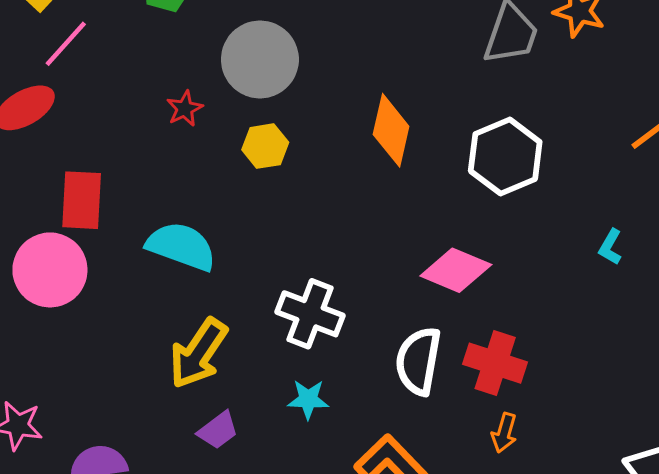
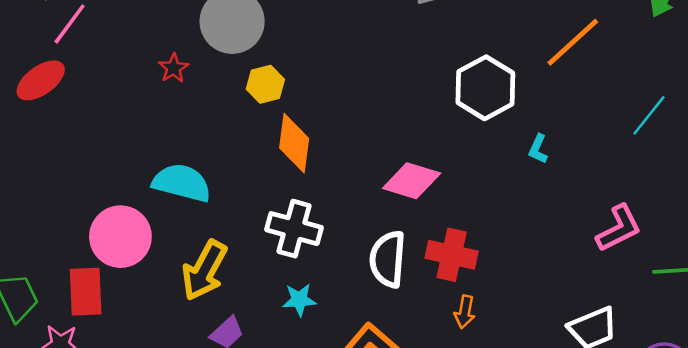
orange diamond: (391, 130) -> (294, 143), moved
yellow hexagon: (265, 146) -> (265, 84), moved
white hexagon: (505, 156) -> (485, 88), moved
red rectangle: (82, 200) -> (86, 292), moved
pink circle: (50, 270) -> (120, 237), moved

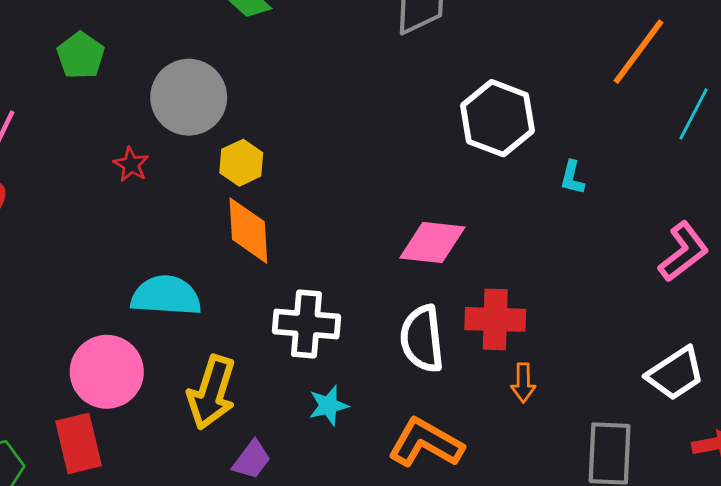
orange line: (573, 42) -> (638, 52), moved
orange diamond: (294, 143) -> (248, 231), moved

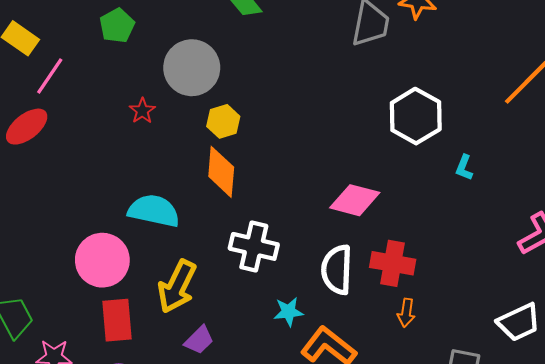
cyan star: (328, 405) -> (288, 312), moved
red rectangle: (78, 443) -> (117, 320), moved

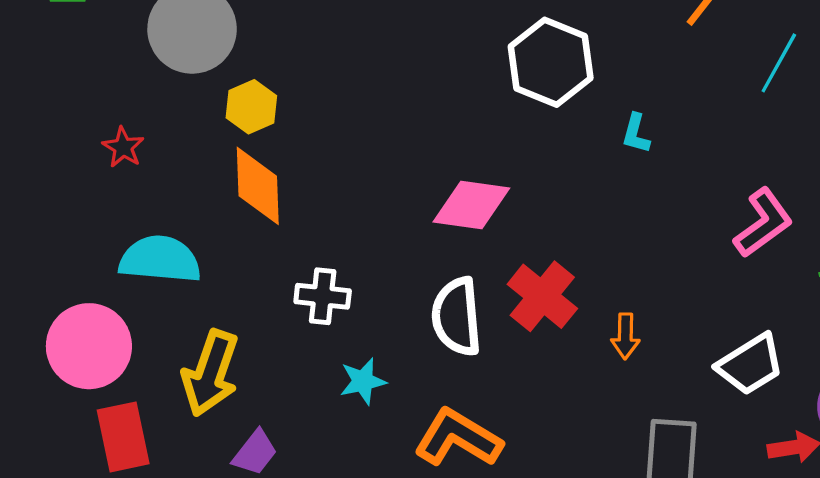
red star: (142, 111) -> (123, 147), moved
white cross: (254, 246) -> (323, 296), size x0.7
red cross: (393, 263) -> (542, 296), turned 36
cyan star: (288, 312) -> (363, 381), moved
orange arrow: (406, 313) -> (625, 336), moved

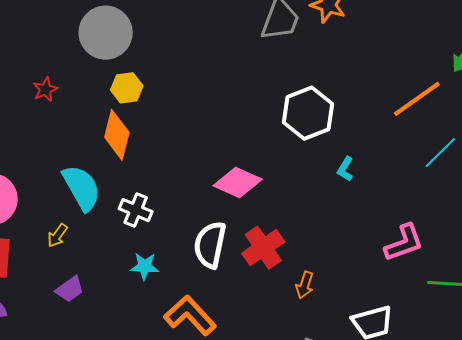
cyan semicircle: (160, 259) -> (82, 188), moved, turned 39
yellow arrow: (210, 373) -> (57, 235), size x0.5

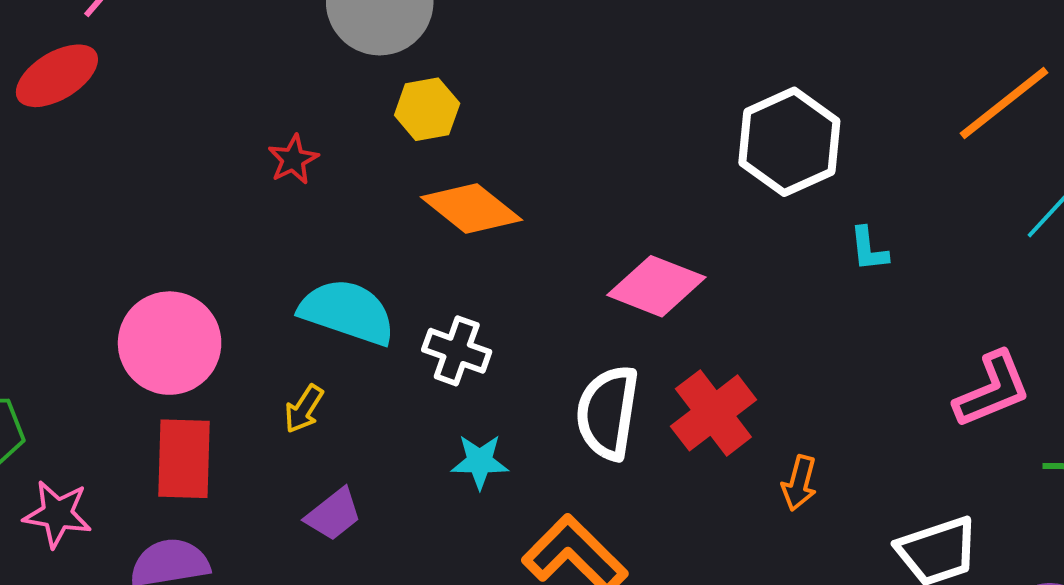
red star: (45, 89) -> (293, 160), moved
orange diamond: (117, 135) -> (471, 208), moved, turned -63
cyan L-shape: (345, 169) -> (869, 249), turned -35
cyan semicircle: (82, 188) -> (347, 312), turned -39

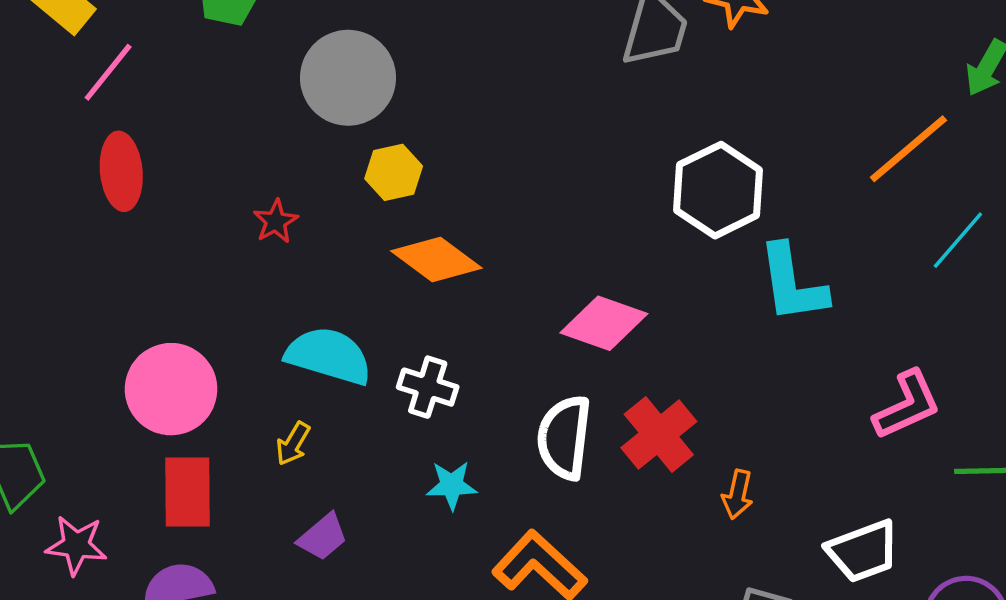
red ellipse: (57, 76) -> (121, 171), moved, turned -62
cyan L-shape: (869, 249) -> (792, 283), size x2.0

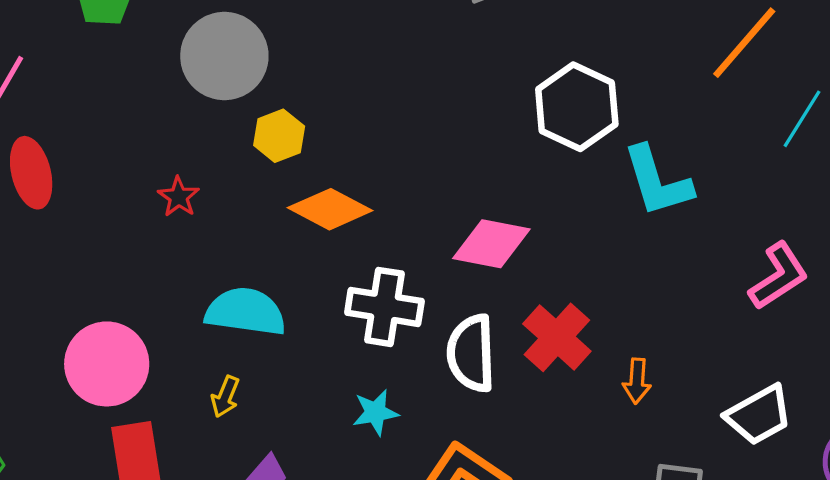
white cross: (428, 387) -> (384, 307), moved, size x1.4

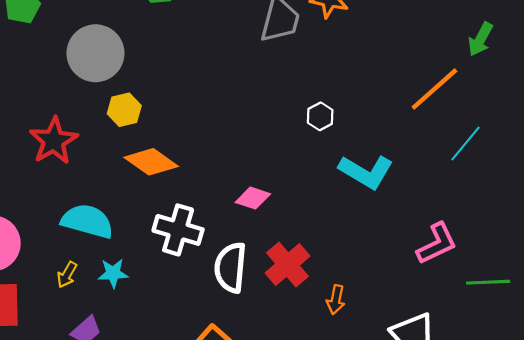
white hexagon: (577, 107) -> (320, 116), size x0.5
cyan L-shape: (657, 181) -> (366, 172), turned -50
red star: (179, 197) -> (54, 141), size x1.8
pink diamond: (491, 244) -> (253, 198), size x0.7
cyan star: (375, 412) -> (113, 273), moved

